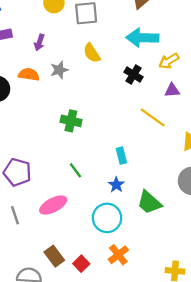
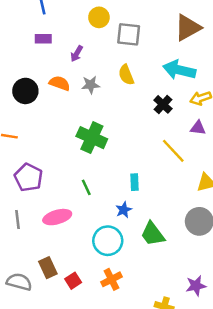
green cross: (71, 121) -> (92, 138), size x1.4

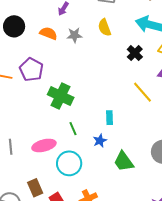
black circle: (25, 91) -> (14, 26), moved
green cross: (92, 138) -> (61, 96), moved
purple pentagon: (28, 177) -> (31, 70), moved
green line: (86, 187) -> (73, 129), moved
cyan circle: (108, 241) -> (69, 163), moved

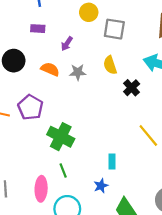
black cross: (135, 53) -> (132, 88), moved
green line: (73, 129) -> (63, 170), moved
pink ellipse: (44, 145) -> (41, 189), turned -75

